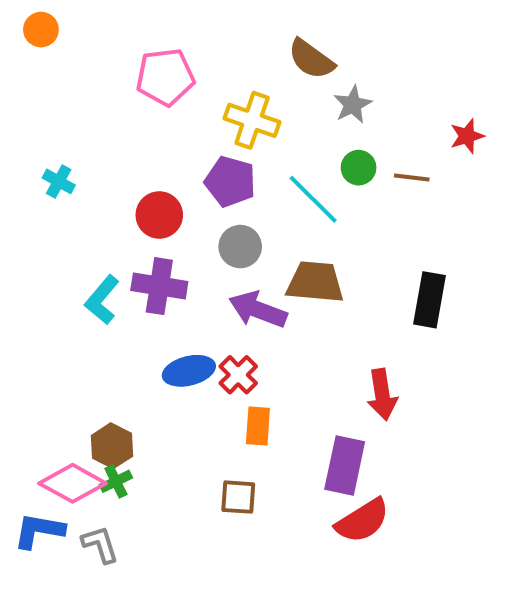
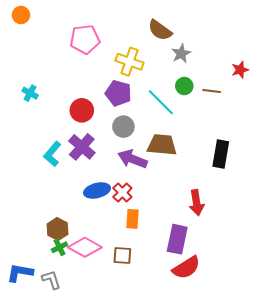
purple cross: (159, 286) -> (82, 147), turned 32
pink diamond: (73, 483) -> (85, 247), moved

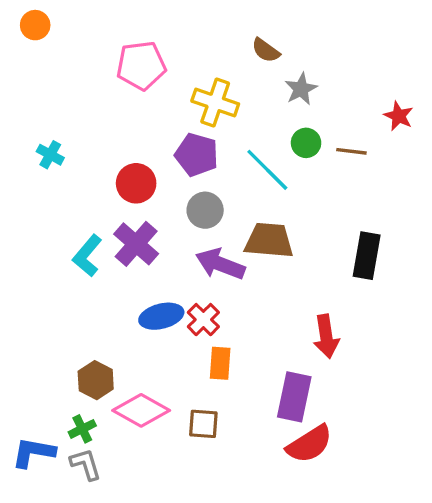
brown semicircle: (160, 30) -> (266, 50), size x0.7
red star: (240, 70) -> (399, 116), turned -30
green cross: (59, 247) -> (82, 429), moved

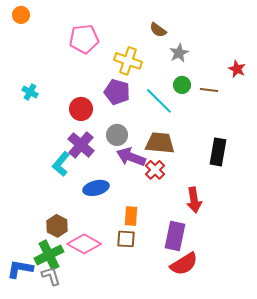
gray circle: (205, 210) -> (117, 135), moved
cyan L-shape: (87, 256) -> (61, 164), moved
red cross: (203, 320) -> (155, 170), moved
brown square: (203, 424) -> (126, 239), moved
green cross: (82, 429) -> (49, 255), size x1.8

